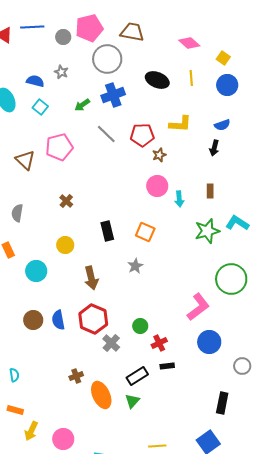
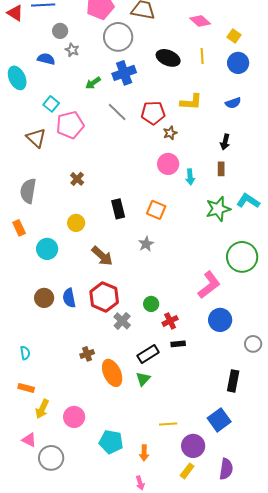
gray circle: (63, 37) -> (60, 31), moved
cyan square: (40, 107) -> (51, 104), moved
black arrow: (214, 148) -> (225, 142), moved
gray semicircle: (17, 213) -> (28, 191), size x1.4
brown arrow: (91, 278) -> (102, 256), turned -35

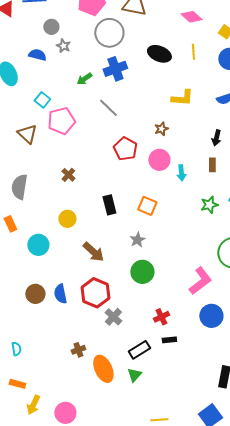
red pentagon: (153, 113) -> (125, 149), moved, turned 30
green star: (218, 209) -> (209, 205), size x0.7
green circle: (151, 304) -> (142, 272), moved, size x1.5

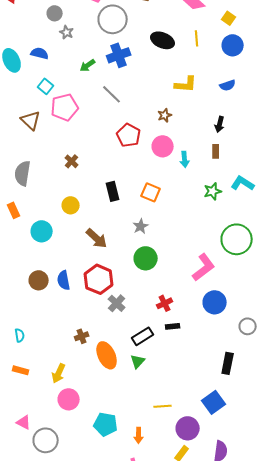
blue semicircle: (37, 55) -> (40, 53), moved
yellow arrow: (33, 405) -> (59, 373), moved

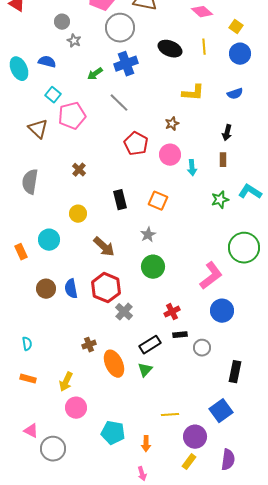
orange rectangle: (14, 210) -> (21, 252), moved
gray circle: (248, 326) -> (202, 348), moved

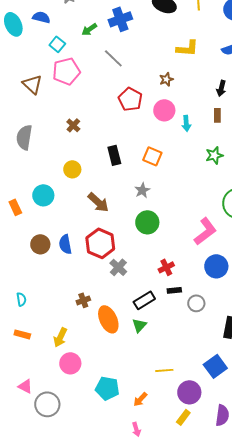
cyan square: (53, 95) -> (57, 44), moved
orange arrow: (146, 444) -> (140, 399), turned 42

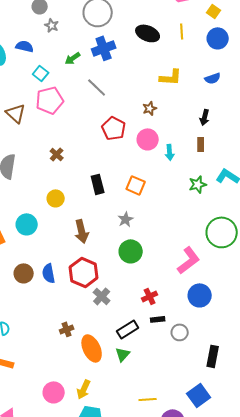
brown arrow: (98, 202) -> (82, 231), turned 35
yellow arrow: (60, 337) -> (84, 389), moved

